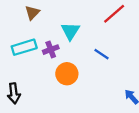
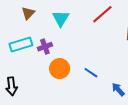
cyan triangle: (70, 31) -> (61, 18), moved
blue line: (101, 54) -> (91, 73), moved

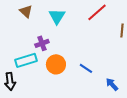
brown triangle: (28, 13) -> (26, 11), turned -32
cyan rectangle: (21, 44) -> (26, 60), moved

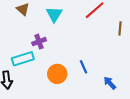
orange circle: (56, 64) -> (57, 74), moved
blue line: (86, 68) -> (84, 67), turned 32

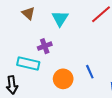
cyan rectangle: (23, 59) -> (28, 63), turned 30

